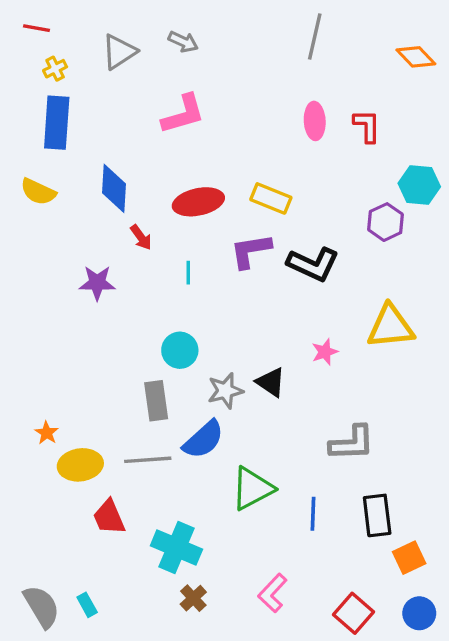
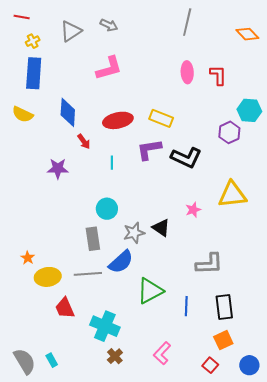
orange square: (409, 558) -> (223, 340), moved
red square: (353, 613) -> (210, 365), size x0.7

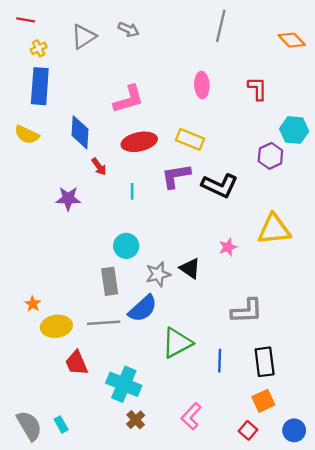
pink L-shape: (109, 68) -> (129, 99), moved
pink ellipse: (187, 72) -> (202, 85), moved

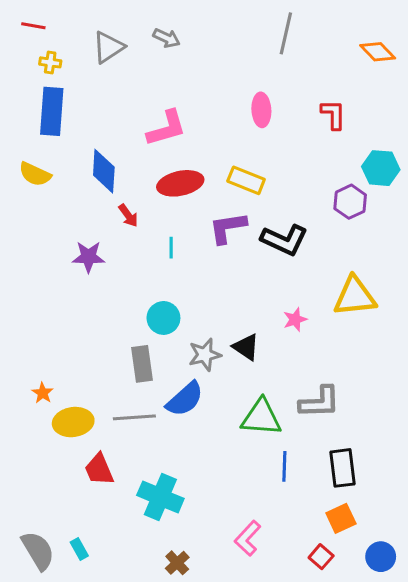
yellow cross: (39, 48) -> (50, 62), turned 35
green triangle: (177, 343) -> (261, 417), moved, turned 32
brown cross: (136, 420) -> (177, 563), moved

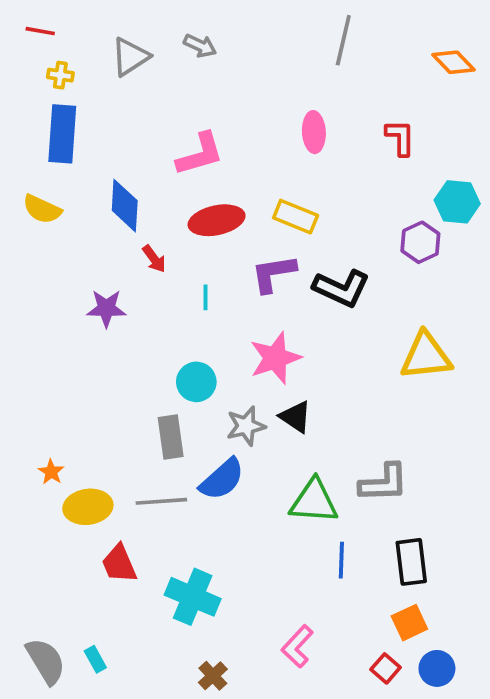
pink star: (295, 320) -> (275, 358), moved, size x1.8
blue circle: (381, 557) -> (437, 668), moved

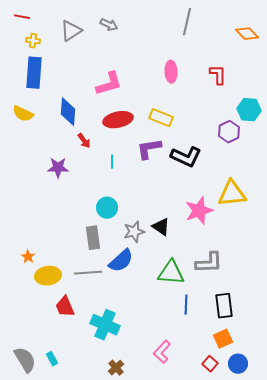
pink star: (275, 358) -> (199, 211), moved

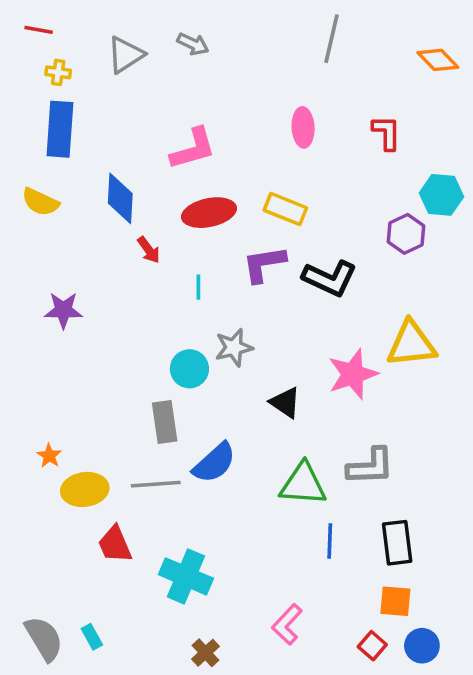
purple star: (58, 168) -> (63, 310), moved
gray star: (134, 232) -> (234, 347), moved
orange square: (223, 339) -> (395, 601), turned 30

